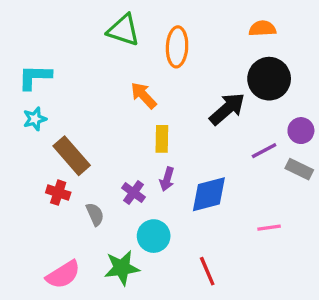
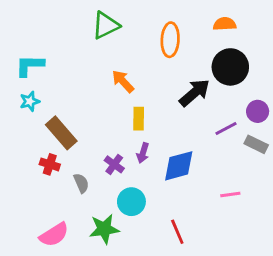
green triangle: (123, 30) -> (106, 25), turned -44
orange ellipse: (177, 47) -> (170, 40), moved

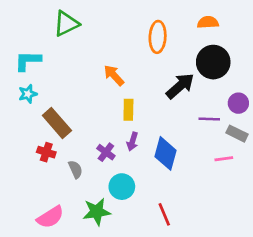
green triangle: (106, 25) -> (66, 24), moved
purple line: (226, 129) -> (209, 119), turned 30
blue diamond: (179, 166) -> (166, 153), turned -60
pink line: (230, 195) -> (224, 159), moved

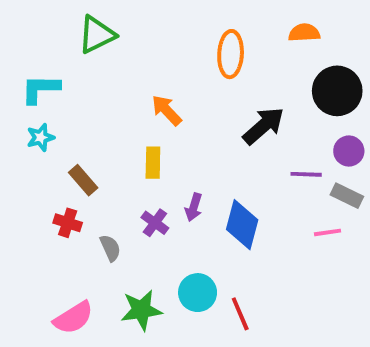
black circle: (213, 62) -> (337, 91), moved
yellow rectangle: (128, 110) -> (153, 163), moved
brown rectangle: (57, 123) -> (83, 180), size x0.7
cyan circle: (122, 187) -> (198, 293), moved

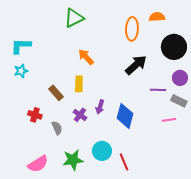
green triangle: (97, 35) -> (74, 18), moved
orange ellipse: (231, 54) -> (132, 29), moved
brown rectangle: (83, 180) -> (56, 93), moved

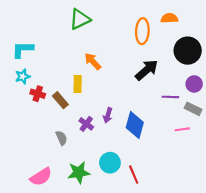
yellow rectangle: (79, 84) -> (78, 84), moved
red cross: (35, 115) -> (38, 94), moved

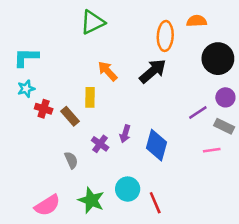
black arrow: (147, 70) -> (153, 71), moved
purple line: (170, 97) -> (198, 113), turned -35
green star: (79, 172) -> (91, 200), turned 30

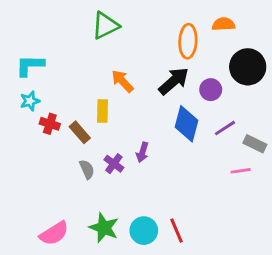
purple circle: (225, 97) -> (211, 90), moved
blue diamond: (156, 145) -> (186, 124), moved
gray semicircle: (71, 160) -> (87, 169), moved
cyan circle: (128, 189) -> (144, 231), moved

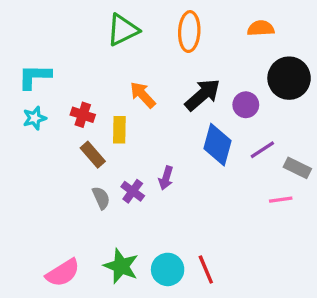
orange ellipse: (188, 41) -> (189, 32), moved
red cross: (50, 124) -> (83, 115), moved

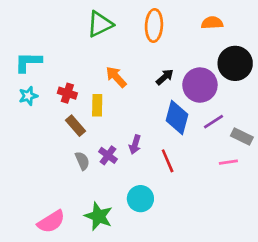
black arrow: (203, 95) -> (165, 77), size x0.6
purple circle: (246, 105) -> (200, 85), size x1.6
cyan circle: (168, 269) -> (140, 199), moved
red line: (206, 269) -> (168, 161), moved

